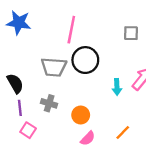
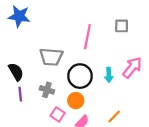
pink line: (71, 30) -> (87, 37), moved
black circle: (85, 60) -> (80, 76), moved
pink square: (28, 130) -> (58, 114), moved

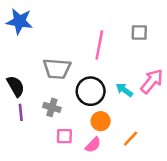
cyan arrow: (109, 75) -> (124, 90), turned 128
orange circle: (76, 101) -> (101, 121), moved
pink square: (58, 114) -> (64, 136), turned -32

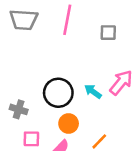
pink line: (99, 45) -> (67, 20), moved
gray trapezoid: (57, 69) -> (24, 20), moved

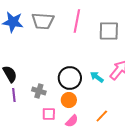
gray square: (108, 33) -> (109, 31), size x1.5
orange circle: (69, 123) -> (69, 100), moved

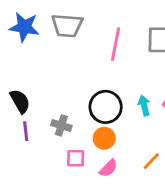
pink line: (77, 21) -> (116, 44), moved
cyan arrow: (97, 77) -> (144, 105), turned 40

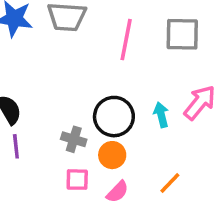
gray cross: (61, 125) -> (74, 139), moved

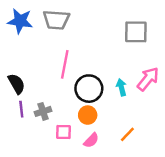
pink line: (126, 40) -> (65, 64), moved
gray cross: (74, 139) -> (43, 111), moved, turned -35

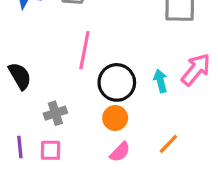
purple line: (21, 109) -> (20, 147), moved
pink square: (64, 132) -> (51, 150), moved

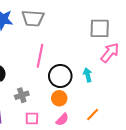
pink arrow: (196, 70) -> (110, 53), moved
pink square: (51, 150) -> (32, 119), moved

